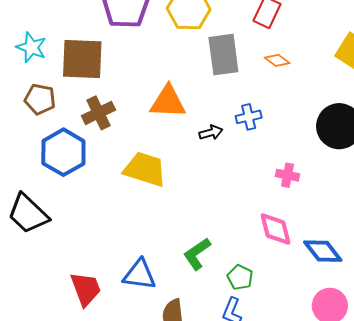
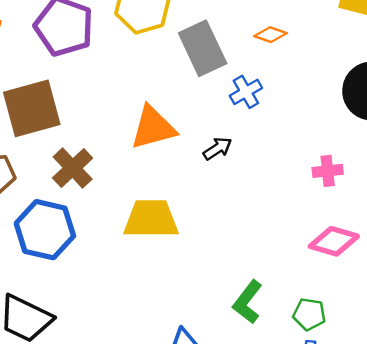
blue cross: (249, 117) -> (246, 92), moved
pink diamond: (276, 229) -> (334, 241), turned -42

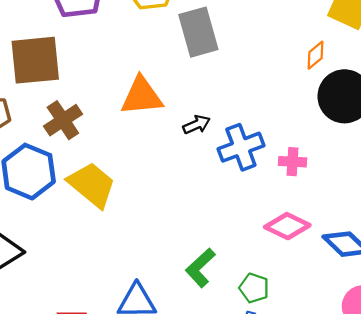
orange diamond: (270, 35) -> (316, 55), moved, turned -68
blue cross: (246, 92) -> (241, 147), moved, size x1.5
yellow trapezoid: (151, 219) -> (92, 185), moved, turned 30

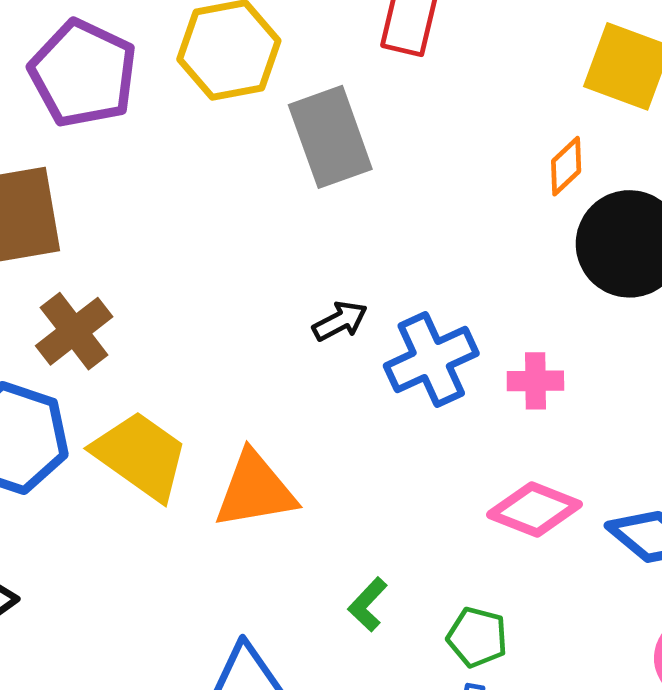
orange triangle: (142, 96) -> (255, 490), moved
green L-shape: (200, 268) -> (368, 604), size x0.7

